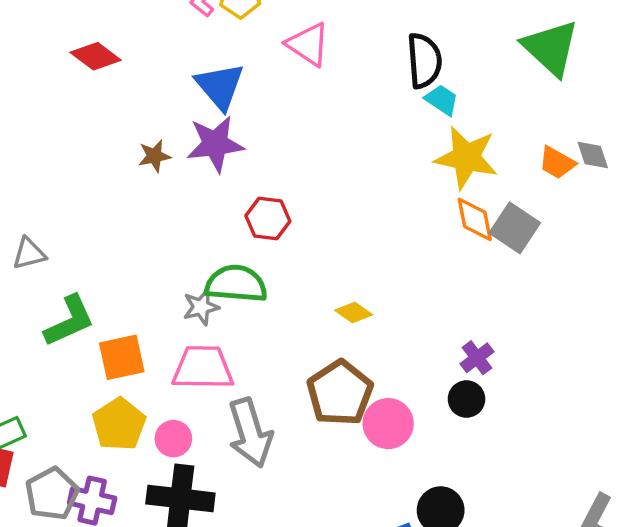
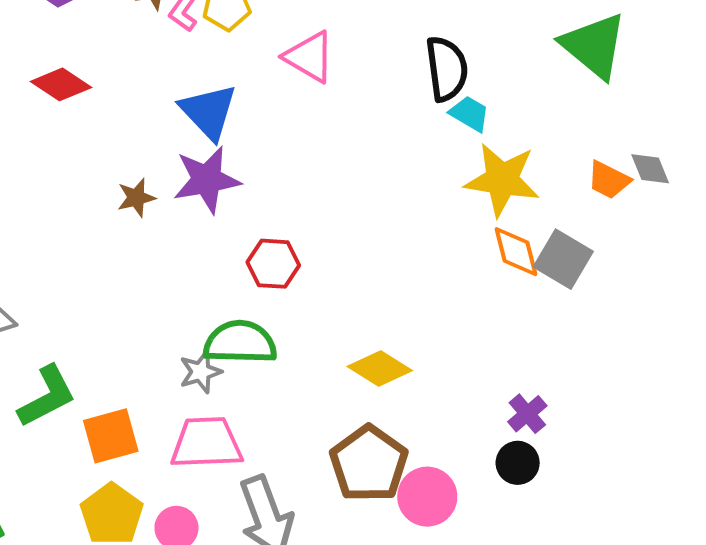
yellow diamond: (354, 312) -> (380, 369), size x1.4

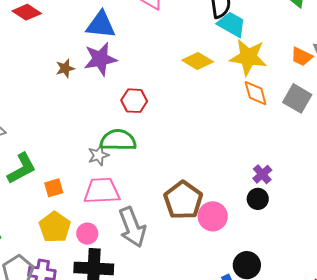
blue triangle: (209, 112) -> (101, 25), turned -40
cyan trapezoid: (470, 114) -> (232, 24), size x1.4
gray square: (563, 259) -> (297, 98), moved
yellow diamond: (380, 369) -> (198, 61), moved
orange square: (111, 436) -> (54, 188), size x0.7

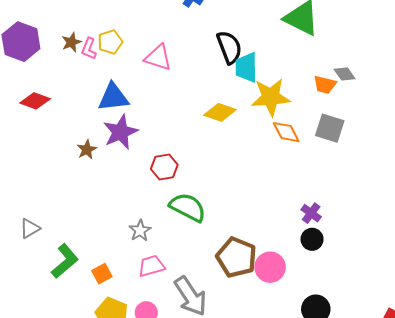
cyan trapezoid: (232, 24) -> (246, 67), turned -108
green semicircle: (118, 140) -> (188, 207), moved, turned 39
pink trapezoid: (102, 191) -> (151, 266), size x0.7

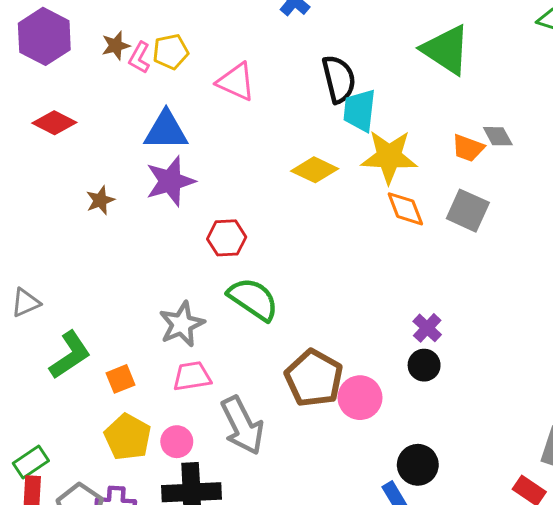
brown star: (87, 150) -> (100, 200), moved
gray star: (140, 231) -> (182, 324), size x1.4

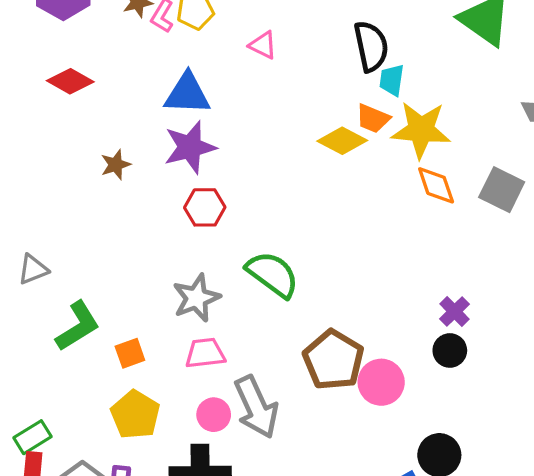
pink triangle: (236, 82) -> (263, 45), size x0.7
cyan trapezoid: (359, 110) -> (392, 80), size x0.7
orange trapezoid: (468, 148) -> (373, 119), moved
red hexagon: (227, 238) -> (205, 207), moved
pink circle: (177, 442) -> (214, 415), moved

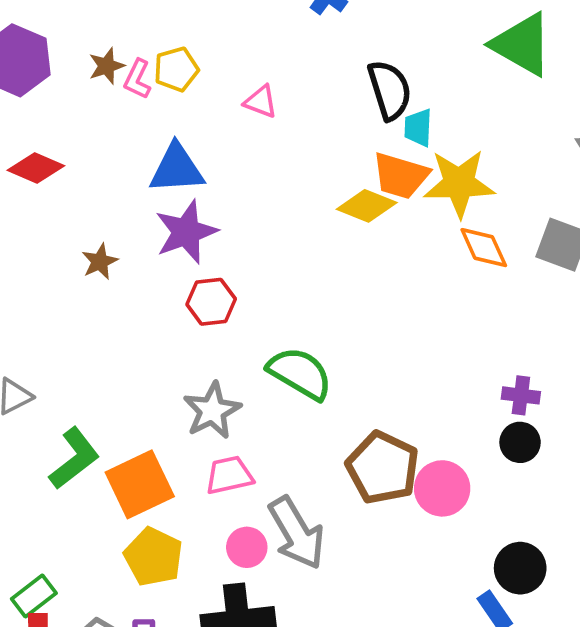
orange trapezoid: (373, 119) -> (400, 176), size x1.4
purple cross: (455, 311) -> (521, 395), turned -32
orange square: (130, 353) -> (140, 484), size x1.8

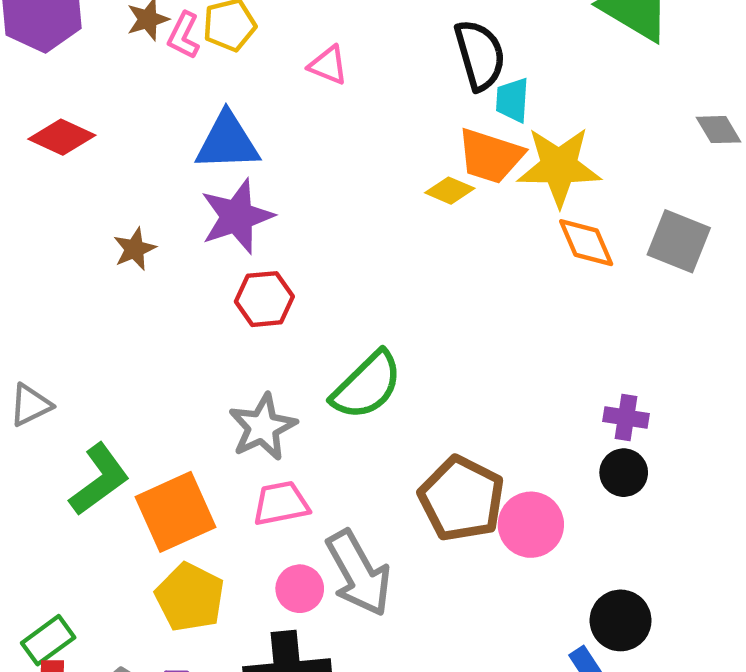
yellow diamond: (367, 206) -> (450, 191), size x0.7
green semicircle: (300, 373) -> (367, 386), turned 104

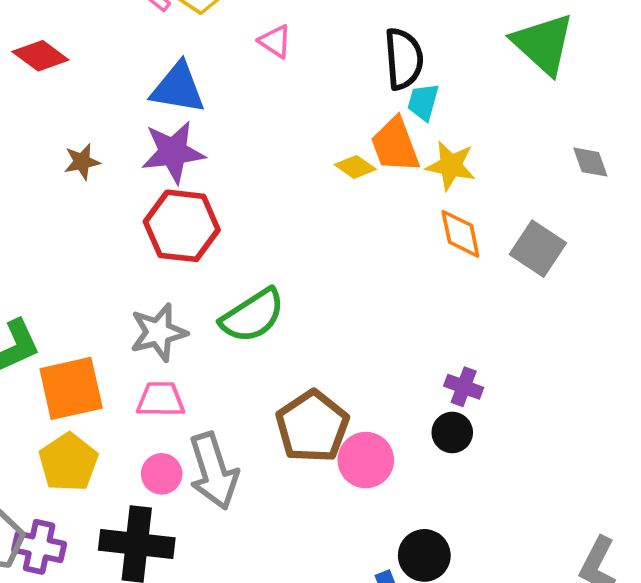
orange trapezoid: (490, 156) -> (395, 145), turned 40
yellow star: (559, 167) -> (451, 166), size x0.7
red hexagon: (264, 299) -> (182, 226), size x1.5

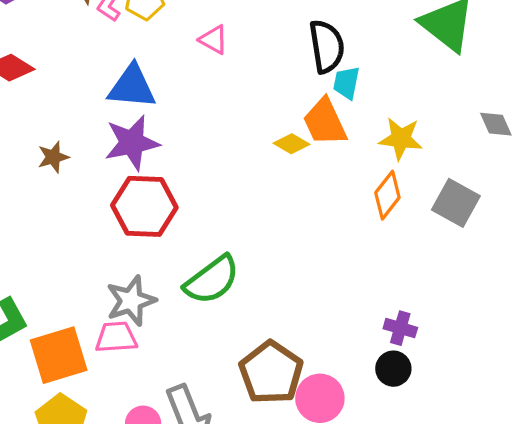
yellow star: (451, 166) -> (401, 139), moved
orange diamond: (460, 234) -> (387, 195), turned 54
pink trapezoid: (161, 399) -> (116, 337), moved

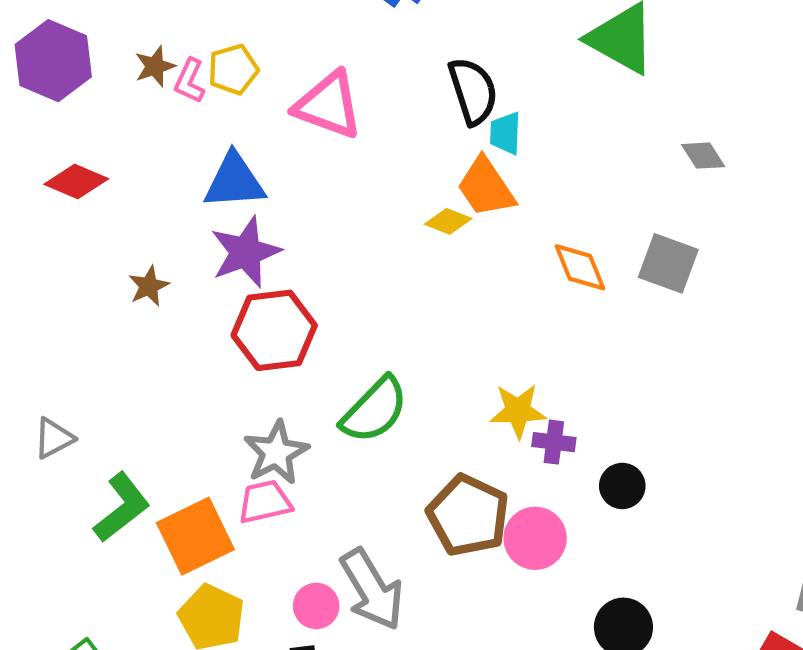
pink triangle: (214, 40) -> (328, 105), size x1.8
yellow star: (401, 139) -> (518, 411), moved
orange diamond: (387, 195) -> (580, 267), turned -51
purple cross: (400, 328) -> (554, 442), moved

